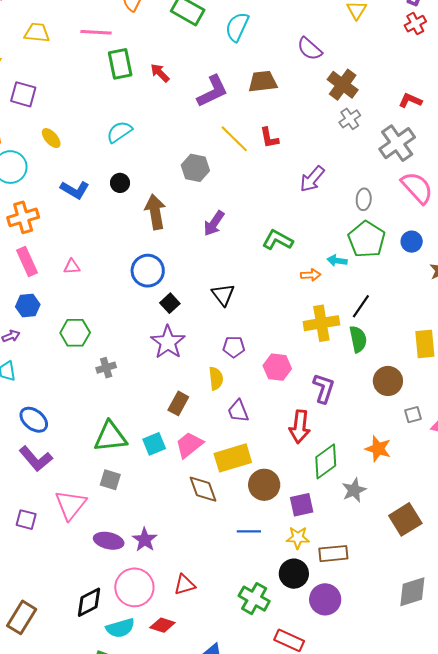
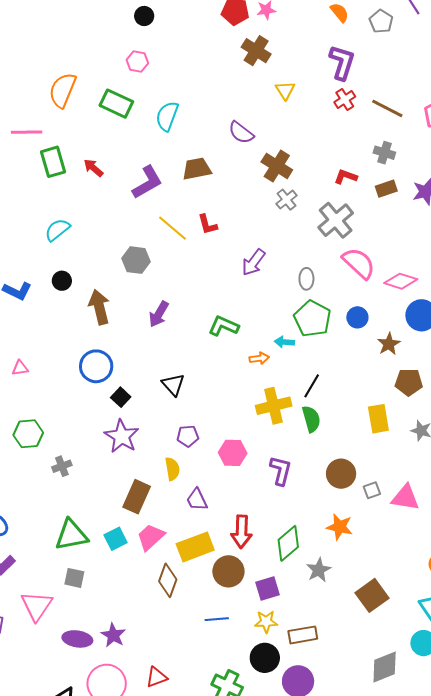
brown circle: (388, 381) -> (341, 474), moved
brown rectangle: (178, 403) -> (137, 497), size x1.4
red arrow: (300, 427) -> (242, 532), moved
brown diamond: (203, 489) -> (168, 580), turned 44

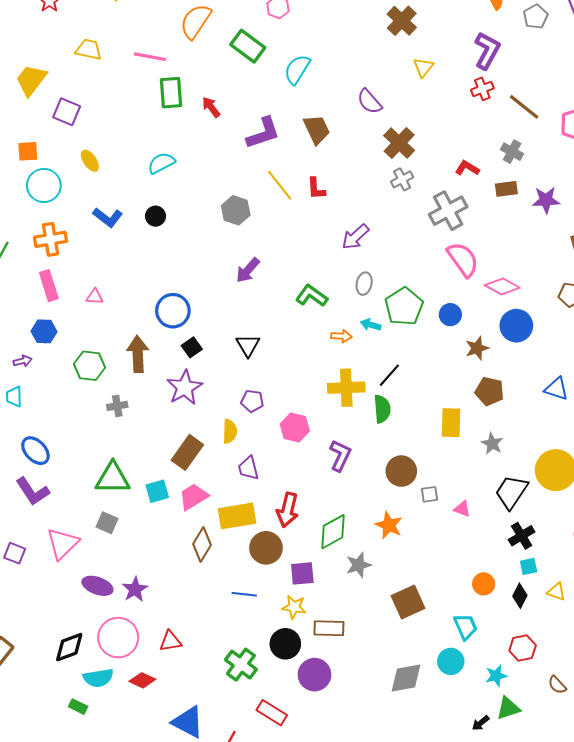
brown trapezoid: (197, 169) -> (317, 129), turned 64
gray ellipse: (306, 279) -> (364, 284), moved
brown arrow: (99, 307) -> (138, 354), moved
pink triangle: (405, 498) -> (462, 509), size x0.6

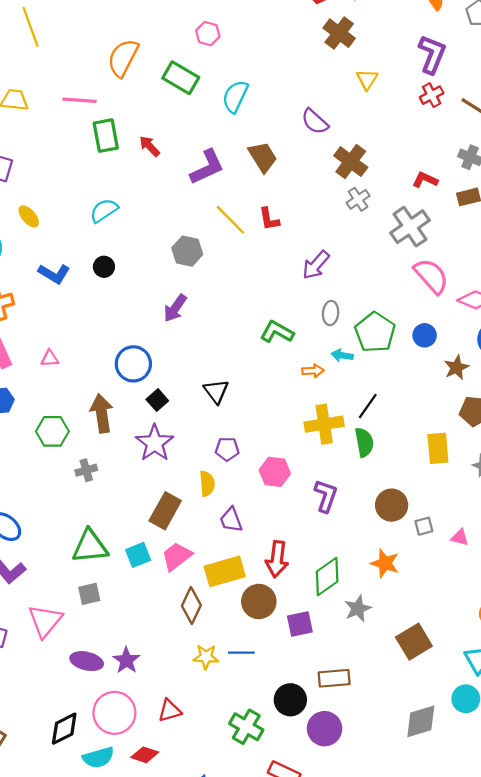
purple arrow: (248, 270) -> (175, 308), moved
gray square: (107, 523) -> (89, 594), turned -30
yellow star: (294, 607) -> (206, 657), moved

